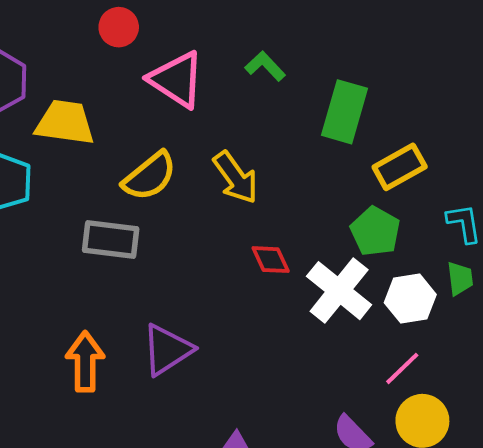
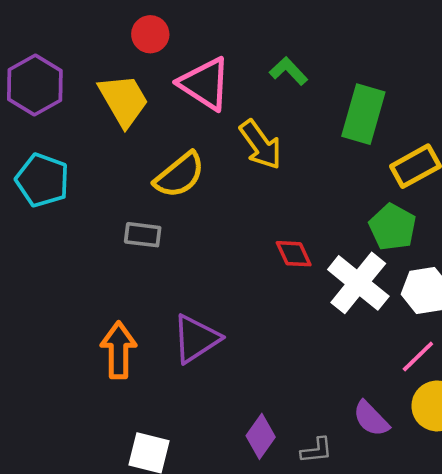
yellow trapezoid: (65, 123) -> (124, 100), moved, turned 52
yellow arrow: (236, 178) -> (261, 145), moved
gray rectangle: (111, 239) -> (143, 235), size x0.7

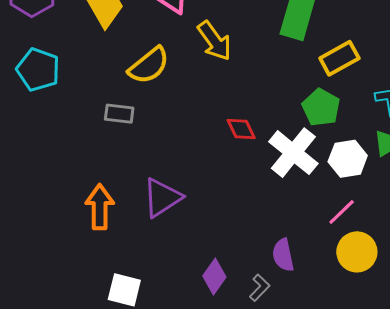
purple semicircle: (371, 419) -> (283, 255), moved, turned 32
gray L-shape: (316, 450) -> (260, 288), turned -40

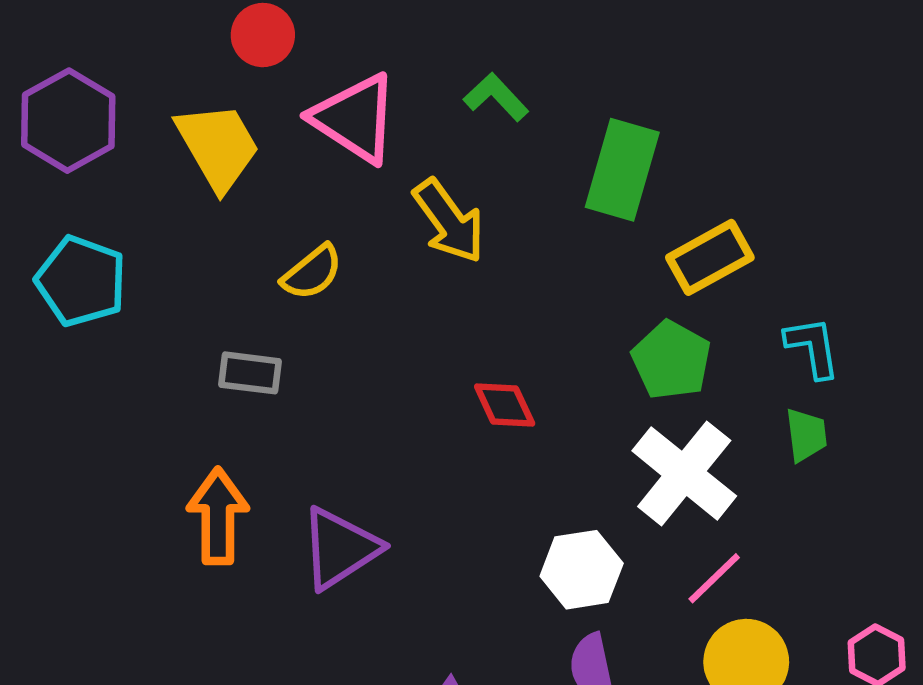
yellow semicircle: (149, 65) -> (312, 272), size x0.7
white cross: (293, 153) -> (684, 473), moved
white hexagon: (348, 159) -> (582, 570), moved
orange arrow: (100, 207) -> (218, 516), moved

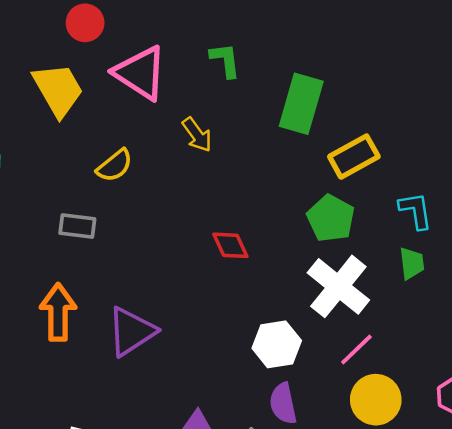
green L-shape: (496, 97) -> (225, 60), turned 36
yellow arrow: (449, 221) -> (197, 135), size x0.7

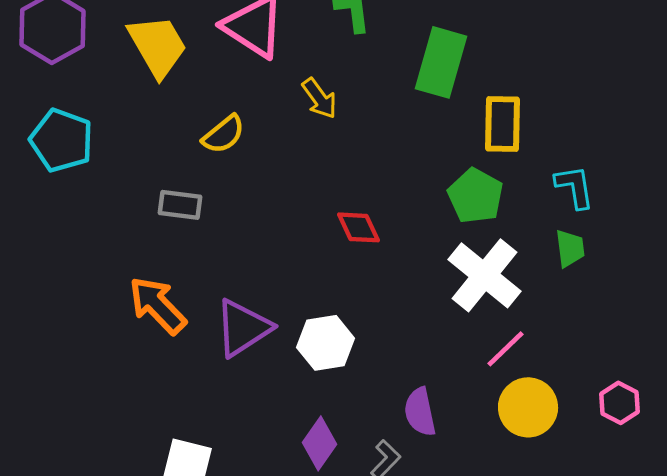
yellow rectangle: (354, 157) -> (503, 124), turned -60
orange arrow: (58, 312) -> (158, 305), turned -44
white hexagon: (277, 344) -> (326, 343), moved

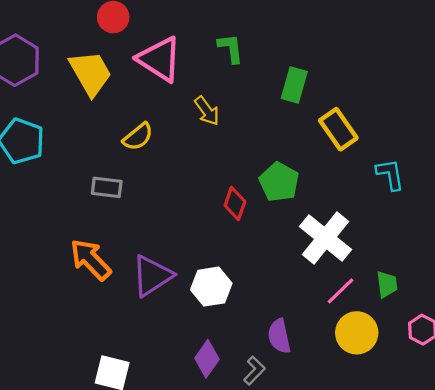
green rectangle: (441, 62) -> (294, 85), size x0.7
yellow rectangle: (503, 124) -> (338, 129), turned -36
green pentagon: (476, 196) -> (279, 182), moved
red diamond: (359, 227) -> (235, 204), turned 44
green trapezoid: (570, 248) -> (387, 284), moved

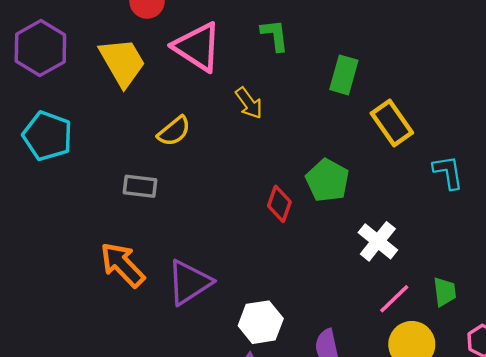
white cross: (325, 238) -> (378, 241), size x0.7
white hexagon: (211, 287) -> (261, 322), moved

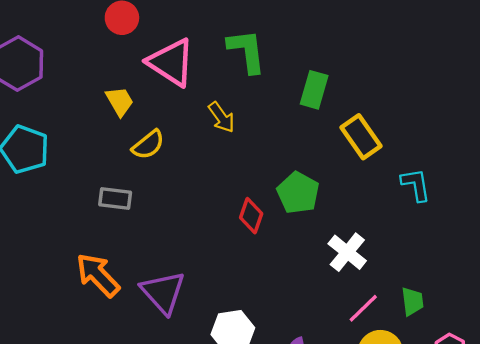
green L-shape: (275, 35) -> (247, 51), size x1.4
yellow trapezoid: (122, 62) -> (120, 101), moved, size x0.6
purple triangle: (189, 282) -> (163, 292), turned -39

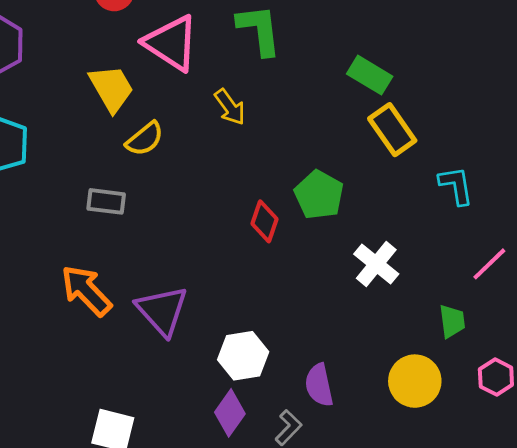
green rectangle: (314, 90) -> (370, 75), moved, turned -75
yellow trapezoid: (120, 101) -> (111, 88), size x1.4
pink line: (363, 308) -> (489, 264), moved

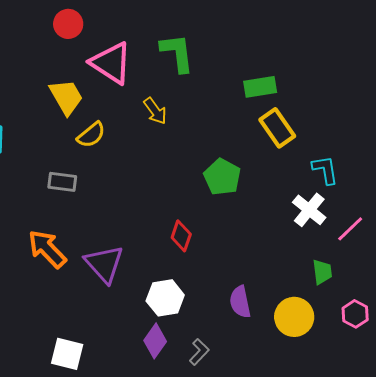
green rectangle: (370, 75) -> (260, 87), turned -40
red diamond: (264, 221) -> (181, 236), moved
white cross: (376, 264) -> (309, 210), moved
purple semicircle: (319, 385) -> (240, 302), moved

